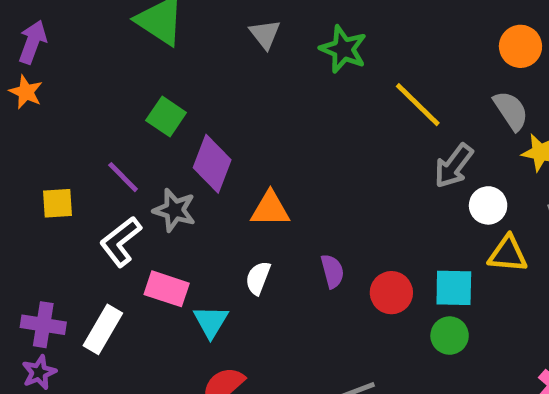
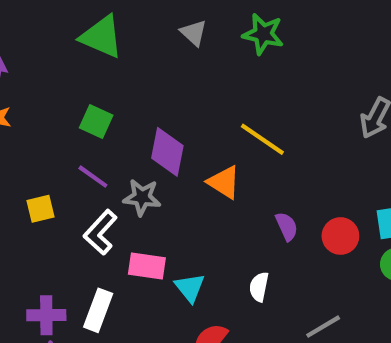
yellow line: (418, 105) -> (262, 139), moved
green square: (166, 116) -> (96, 121), moved
orange triangle: (270, 209) -> (224, 182), turned 42
white semicircle: (258, 278) -> (259, 287), moved

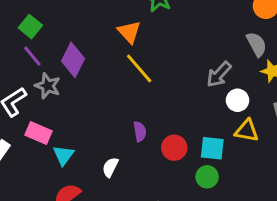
purple line: (93, 177) -> (32, 56), moved
orange triangle: (224, 182) -> (129, 32), moved

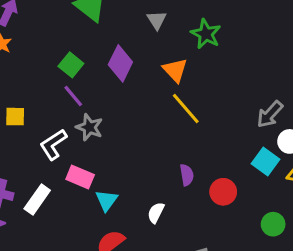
purple diamond: (73, 60) -> (120, 63), moved
cyan square: (212, 148) -> (265, 162), moved, turned 30
green circle: (207, 177) -> (273, 224), moved

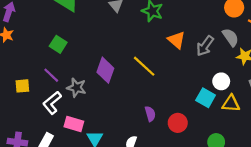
purple diamond: (120, 63) -> (105, 70), moved
orange triangle: (175, 70) -> (176, 40), moved
purple line: (73, 96) -> (51, 75), moved
gray arrow: (270, 114) -> (205, 46), moved

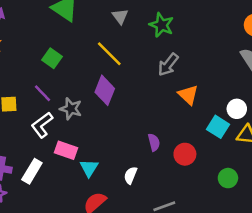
orange triangle: (176, 40) -> (188, 95), moved
gray arrow: (205, 46) -> (168, 65), moved
yellow line: (144, 66) -> (109, 54), moved

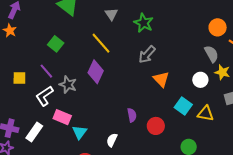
white circle: (237, 109) -> (200, 80), moved

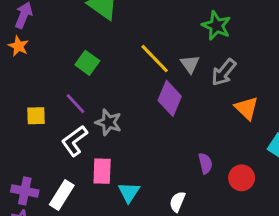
gray triangle: (111, 14) -> (190, 64), moved
purple diamond: (96, 72) -> (170, 98), moved
pink rectangle: (62, 117) -> (102, 171), turned 72

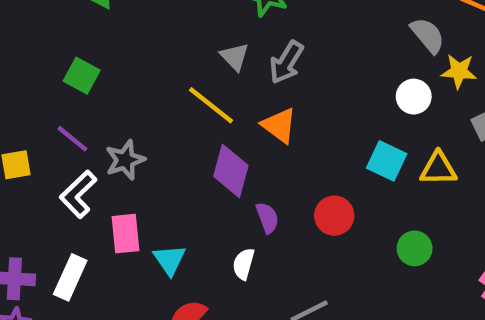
yellow line: (155, 59) -> (211, 105), moved
purple diamond: (170, 98) -> (231, 171), moved
orange triangle: (246, 108) -> (279, 125), moved
gray star: (108, 122) -> (125, 160), turned -30
purple semicircle: (205, 163) -> (267, 218), moved

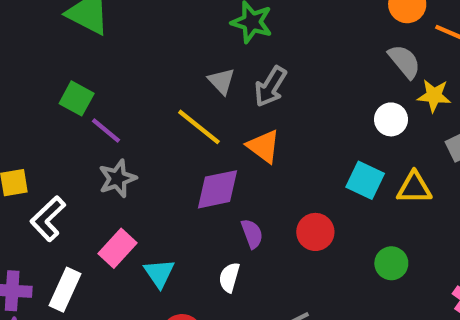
purple line: (72, 139) -> (106, 130), moved
purple diamond: (231, 171) -> (218, 189), turned 63
white L-shape: (78, 194) -> (48, 219), moved
pink rectangle: (125, 234) -> (117, 248), turned 48

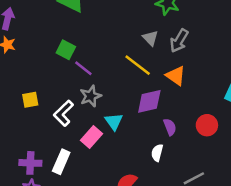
white L-shape: (48, 219) -> (64, 113), moved
cyan triangle: (159, 273) -> (114, 122), moved

